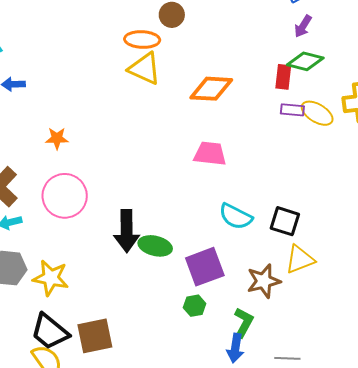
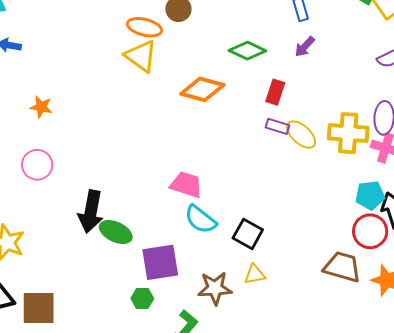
green diamond: (305, 61) -> (247, 51), moved
pink trapezoid: (210, 154) -> (186, 185), moved
pink circle: (65, 196) -> (37, 165), size x0.7
yellow triangle: (300, 259) -> (255, 274), size x0.7

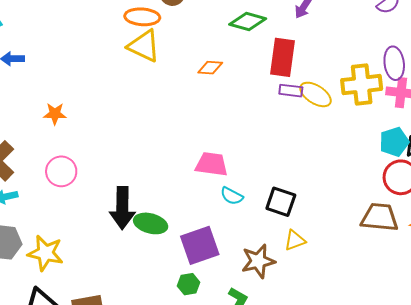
orange diamond: (202, 89) -> (210, 68), size x0.6
red rectangle: (275, 92) -> (283, 57), size x1.5
cyan semicircle: (201, 219) -> (232, 196), size x0.7

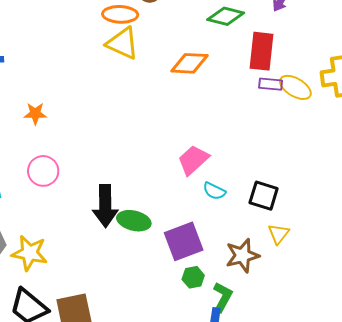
orange diamond: (210, 68) -> (189, 63), size x1.5
pink trapezoid: (212, 164) -> (193, 160), turned -48
yellow triangle: (295, 240) -> (279, 234), turned -30
green hexagon: (189, 284) -> (193, 277), moved

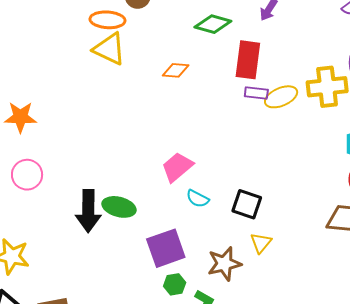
orange diamond: (189, 63) -> (176, 70), size x0.7
yellow ellipse: (295, 87) -> (281, 97), turned -56
orange star: (35, 114) -> (20, 117), size x1.4
green ellipse: (134, 221) -> (119, 207), moved

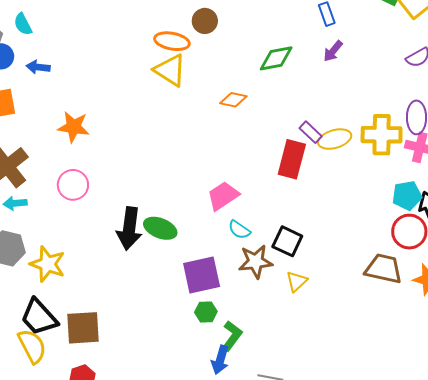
green diamond: (213, 24) -> (276, 58), turned -33
red rectangle: (248, 60) -> (292, 159), moved
purple rectangle: (256, 93) -> (311, 132), turned 30
brown star: (224, 264) -> (256, 262), moved

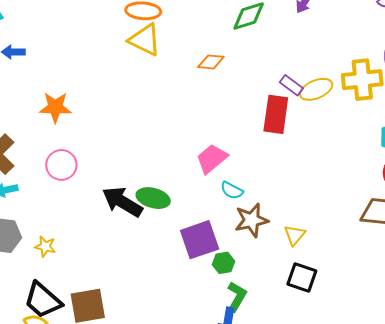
black arrow: (129, 228) -> (122, 202), turned 120
black square: (287, 241) -> (302, 277), moved
yellow star: (48, 264) -> (45, 247), size x0.6
green hexagon: (206, 312) -> (224, 263), moved

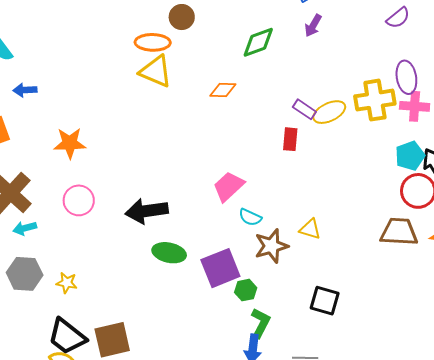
red rectangle: (276, 114) -> (290, 139), size x0.6
green ellipse: (153, 198) -> (169, 253), moved
black arrow: (122, 202) -> (147, 211), moved, turned -36
yellow triangle: (295, 235) -> (310, 229), moved, turned -50

